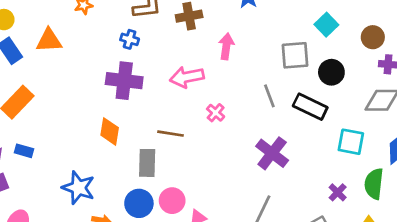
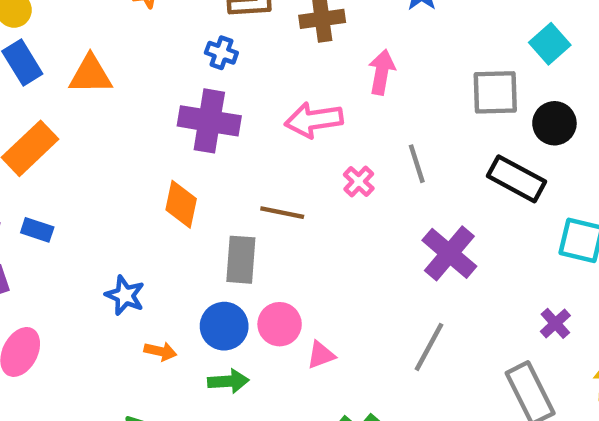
orange triangle: (49, 40) -> (90, 75), moved
gray line: (269, 96) -> (417, 164), moved
blue star: (78, 188) -> (125, 295), size x0.7

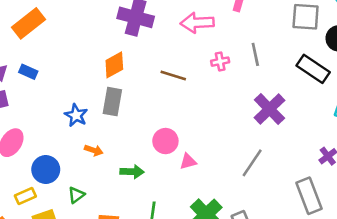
pink cross: (359, 182) -> (220, 62), turned 30
orange diamond: (181, 204) -> (114, 65), turned 44
gray rectangle: (241, 260) -> (112, 102), moved
blue circle: (224, 326) -> (46, 169), moved

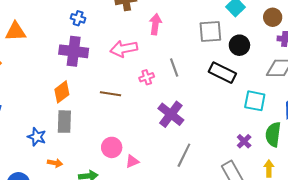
purple cross: (269, 109) -> (171, 114), moved

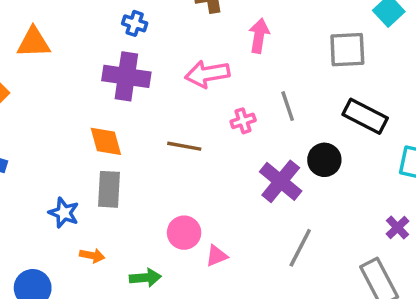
black circle: (239, 45) -> (324, 160), moved
orange diamond: (62, 92) -> (106, 141), turned -70

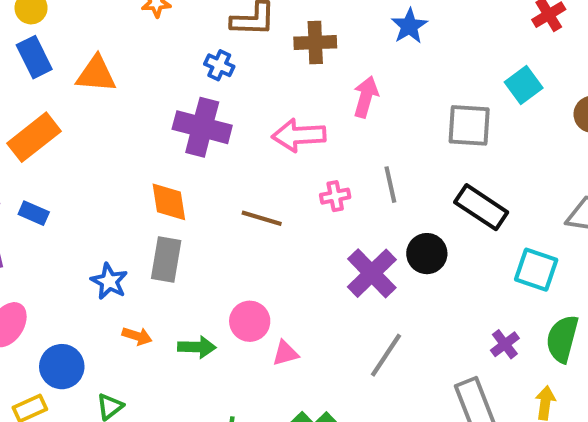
green arrow: (145, 278) -> (197, 347), moved

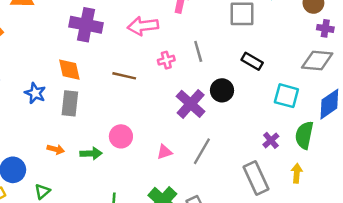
black rectangle: (481, 207) -> (252, 61), size x0.7
blue star: (109, 281) -> (35, 93), moved
pink triangle: (285, 353) -> (165, 152), moved

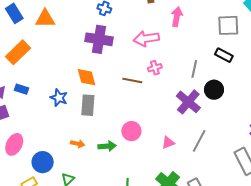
gray line: (198, 51) -> (194, 69), moved, turned 30
pink cross: (166, 60) -> (155, 68), moved
black rectangle: (252, 61) -> (224, 55), moved

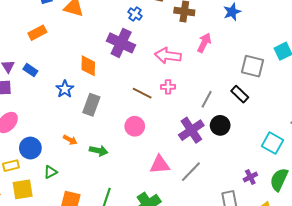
orange rectangle: (18, 52) -> (37, 33), size x0.7
orange diamond: (87, 77) -> (88, 66), moved
pink circle: (131, 131) -> (135, 126), moved
pink triangle: (168, 143) -> (160, 165), size x1.5

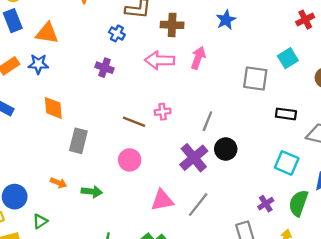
purple cross: (121, 43) -> (104, 68), size x0.6
pink arrow: (168, 56) -> (160, 60), moved
orange diamond: (88, 66) -> (53, 108), moved
blue star: (65, 89) -> (38, 64), moved, turned -30
black rectangle: (240, 94) -> (286, 114), moved, turned -30

